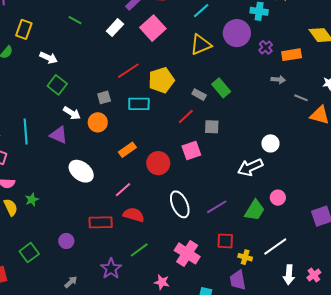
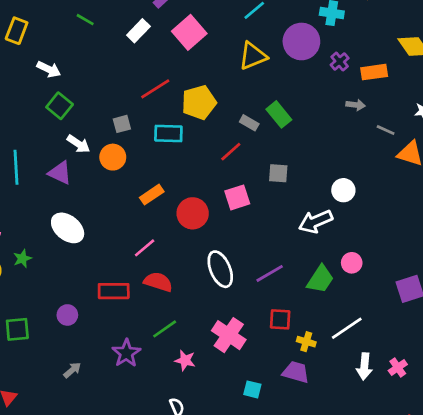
gray square: (212, 127) -> (278, 173), moved
white ellipse: (81, 171) -> (68, 228), moved
green square: (29, 253) -> (17, 329), turned 30
purple trapezoid: (238, 280) -> (296, 372), turned 115
pink star: (162, 282) -> (185, 360), moved

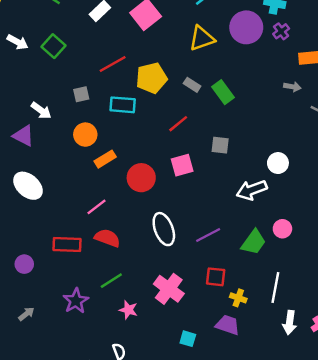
purple cross: (340, 62) -> (281, 31), moved
green square: (60, 106) -> (54, 46), moved
gray rectangle: (249, 123) -> (192, 85), moved
orange circle: (113, 157) -> (85, 135), moved
white line: (347, 328) -> (275, 288), turned -48

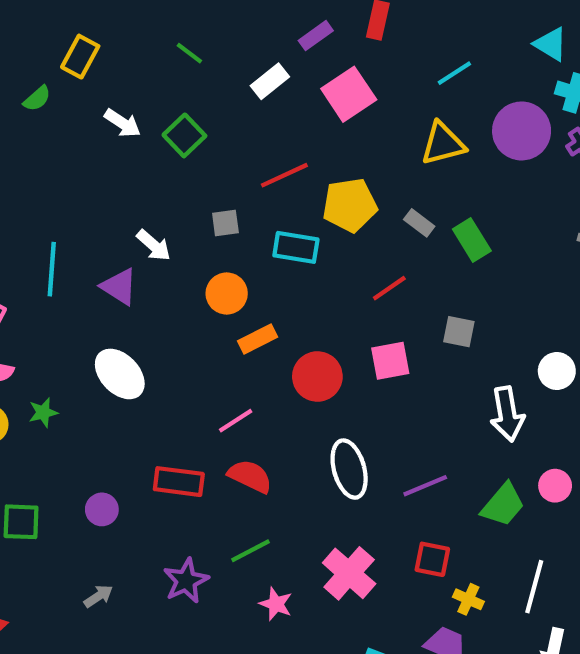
white arrow: (252, 190) -> (507, 414), turned -84

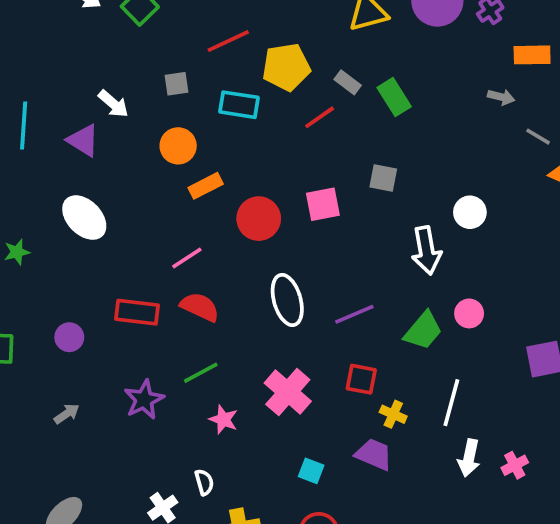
red line: (389, 288) -> (320, 117), moved

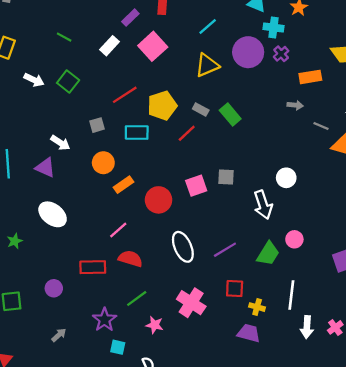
gray square: (383, 178) -> (226, 177), moved
cyan square: (311, 471) -> (118, 347), moved

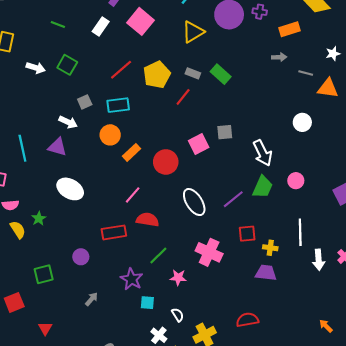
purple cross: (281, 54) -> (260, 12), turned -32
gray square: (97, 125) -> (85, 102), moved
cyan rectangle: (137, 132) -> (118, 105), moved
white circle: (286, 178) -> (302, 122), moved
green trapezoid: (268, 254) -> (263, 187), moved

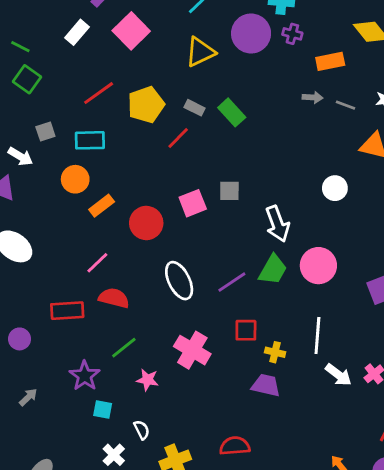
green line: (58, 24) -> (20, 47), moved
gray line: (306, 73) -> (346, 105), moved
pink circle: (296, 181) -> (318, 266), size x1.6
white arrow: (319, 260) -> (338, 375), turned -54

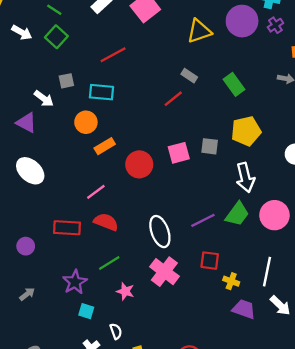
purple cross: (292, 34) -> (275, 25), turned 35
yellow pentagon: (146, 105) -> (246, 131), moved
green rectangle: (232, 112) -> (234, 84), moved
white ellipse: (179, 281) -> (160, 232), moved
purple trapezoid: (266, 385) -> (244, 309), moved

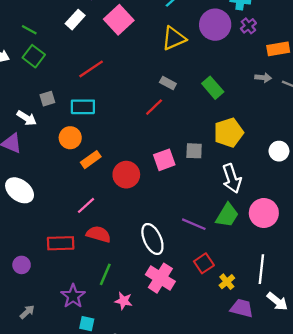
purple line: (203, 220) -> (194, 224), turned 55
red square: (210, 261) -> (204, 263), turned -36
green line: (109, 263) -> (105, 274), turned -30
yellow cross: (231, 281) -> (227, 282), turned 35

